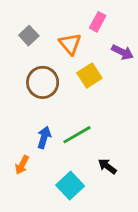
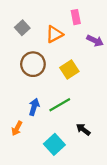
pink rectangle: (98, 22) -> (76, 17), turned -40
orange triangle: (70, 44) -> (54, 34), turned 42
yellow square: (89, 76) -> (69, 69), moved

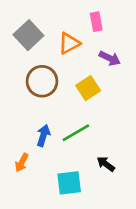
gray square: (22, 28) -> (28, 35), size x1.5
purple arrow: (95, 41) -> (110, 58), moved
cyan square: (54, 144) -> (69, 183), turned 36

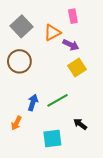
purple arrow: (110, 58) -> (71, 45), moved
brown circle: (42, 81) -> (19, 61), moved
yellow square: (88, 88) -> (77, 68), moved

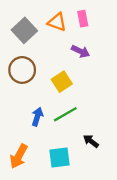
orange triangle: (52, 33) -> (57, 22), moved, turned 48
yellow square: (77, 68) -> (62, 82), moved
orange arrow: (16, 123) -> (19, 156), moved, size x1.5

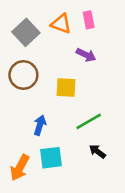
yellow square: (62, 82) -> (66, 88), turned 36
green line: (65, 114) -> (89, 121), moved
cyan square: (59, 157) -> (51, 158), moved

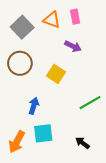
yellow square: (66, 88) -> (56, 74), turned 30
green line: (89, 121) -> (90, 103), moved
black arrow: (97, 151) -> (83, 143), moved

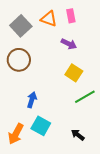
yellow square: (56, 74) -> (74, 73), moved
cyan square: (43, 133) -> (41, 126), turned 36

